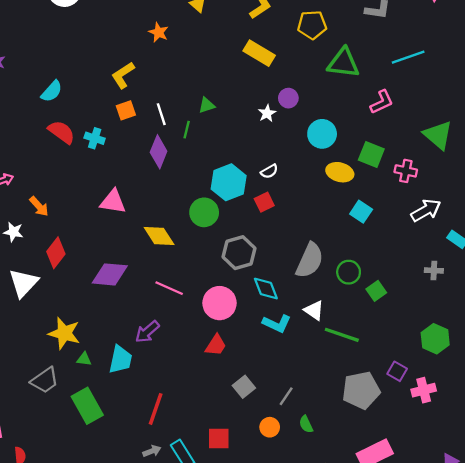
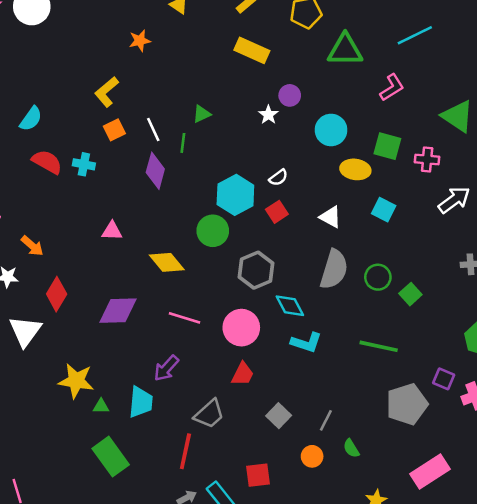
orange star: (159, 32) -> (140, 41), turned -30
pink triangle: (113, 202) -> (112, 231), size x0.7
white triangle: (314, 310) -> (330, 217), moved
gray trapezoid: (45, 380) -> (209, 414), moved

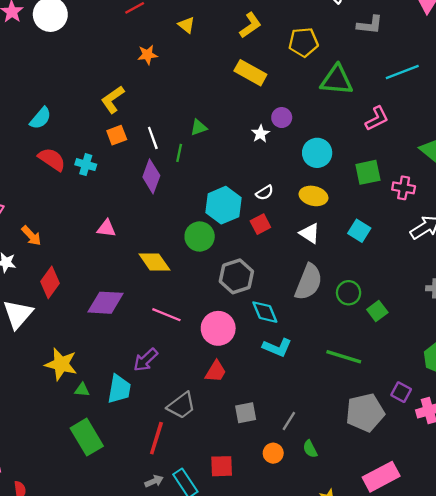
green square: (387, 146) -> (368, 172), turned -32
yellow ellipse: (355, 169) -> (313, 196), moved
gray square: (279, 416) -> (246, 413), turned 30

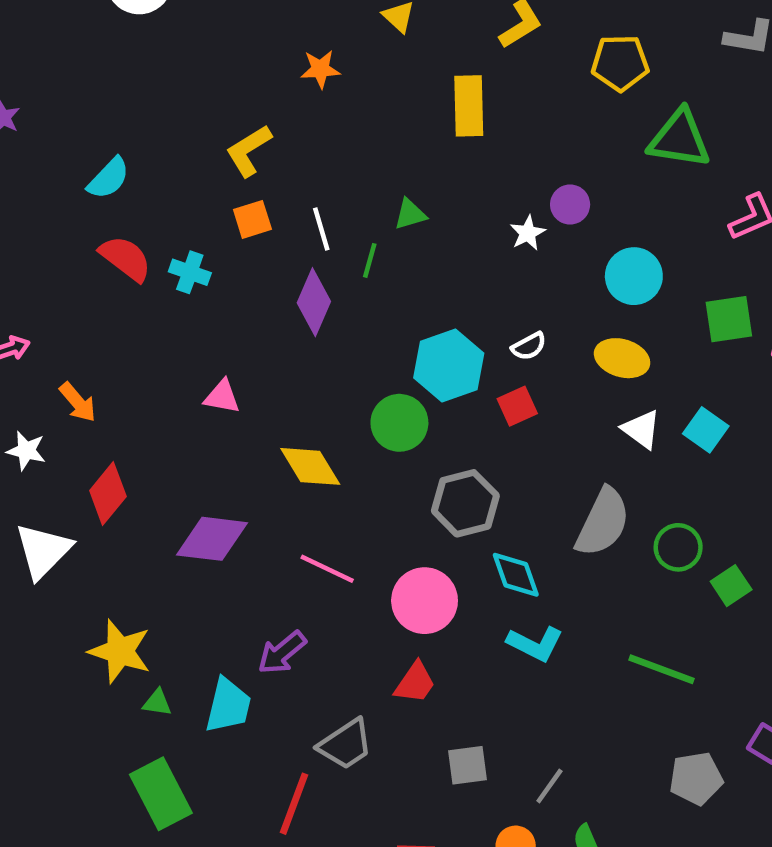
yellow rectangle: (250, 73) -> (469, 106), moved, turned 56
white triangle: (310, 233) -> (641, 429), moved
gray pentagon: (365, 413) -> (696, 778), size x0.7

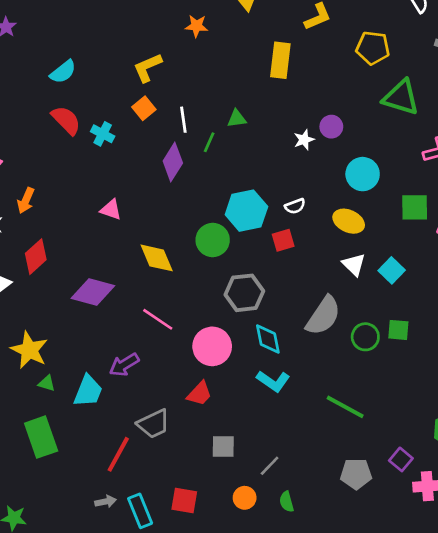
orange square: (252, 219) -> (144, 108), turned -30
orange arrow: (78, 402) -> (26, 200), turned 55
green square: (731, 586) -> (398, 330), moved, turned 30

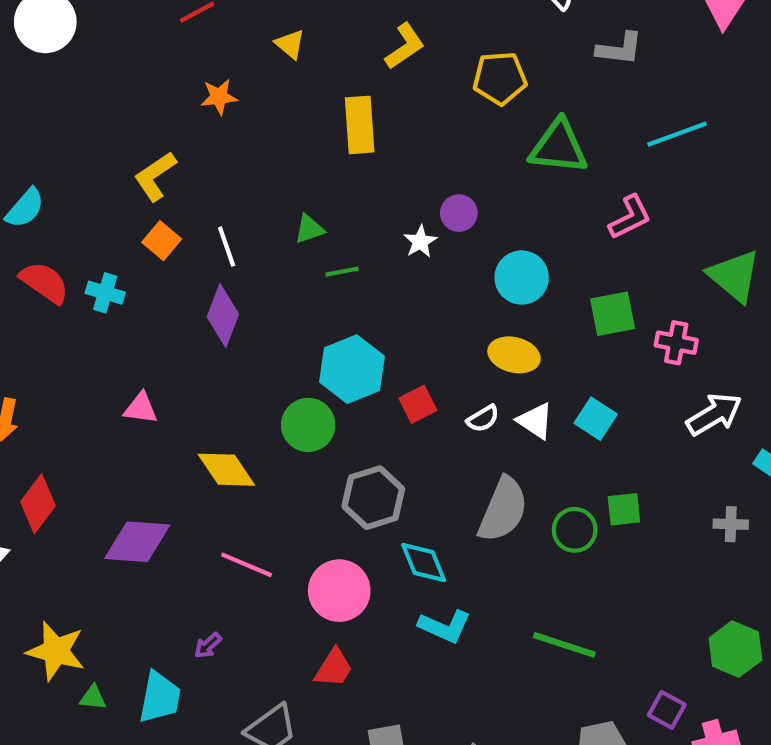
green line: (209, 142) -> (342, 272), moved, turned 66
white semicircle: (295, 206) -> (483, 419), moved
purple arrow: (124, 365) -> (208, 645), size x0.6

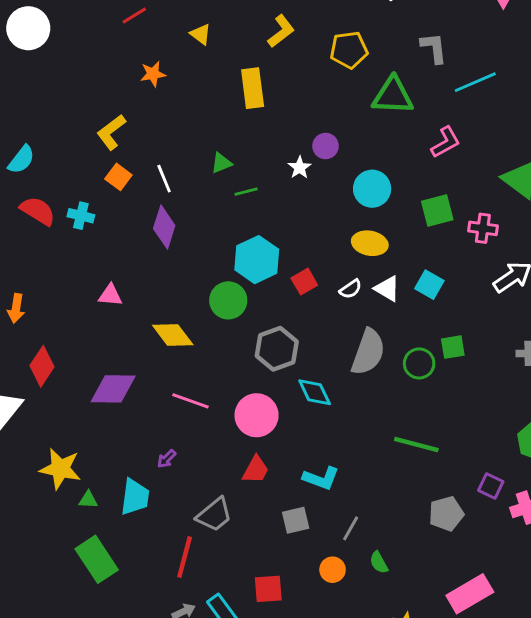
gray L-shape: (620, 49) -> (434, 48), moved, turned -100
cyan L-shape: (445, 626) -> (321, 478), moved

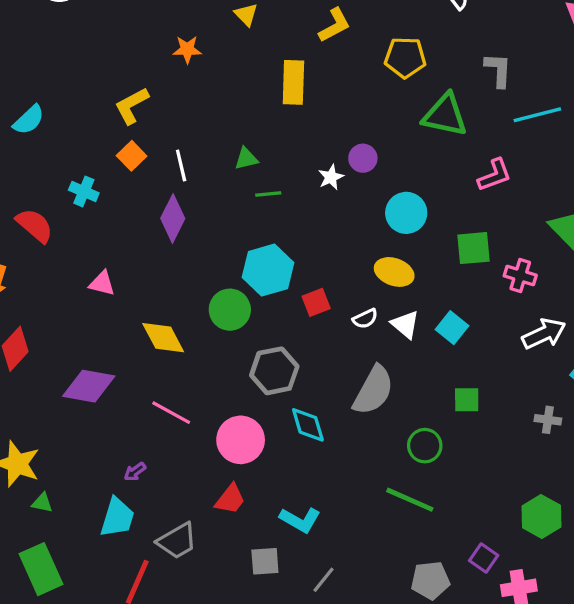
red semicircle: (38, 211) -> (35, 225), moved
green circle: (419, 363) -> (425, 446), moved
cyan trapezoid: (135, 497) -> (117, 517), moved

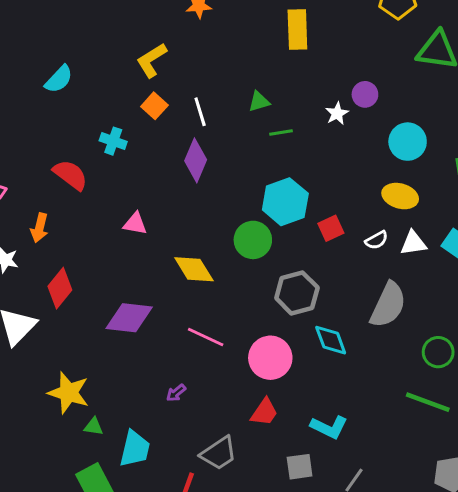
white triangle: (405, 325) -> (413, 243), turned -44
cyan trapezoid: (117, 517) -> (135, 449), moved

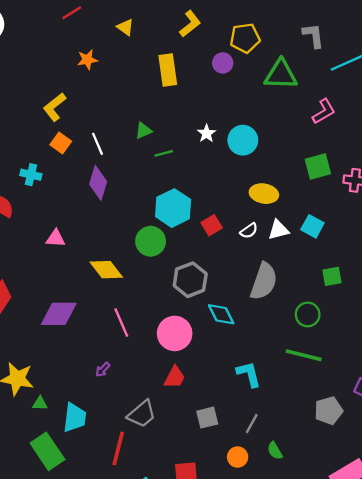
purple circle: (365, 94) -> (223, 63), moved
cyan circle: (408, 142) -> (243, 140), moved
pink line: (206, 337) -> (121, 323), turned 48
cyan L-shape: (329, 427) -> (249, 374), moved, turned -124

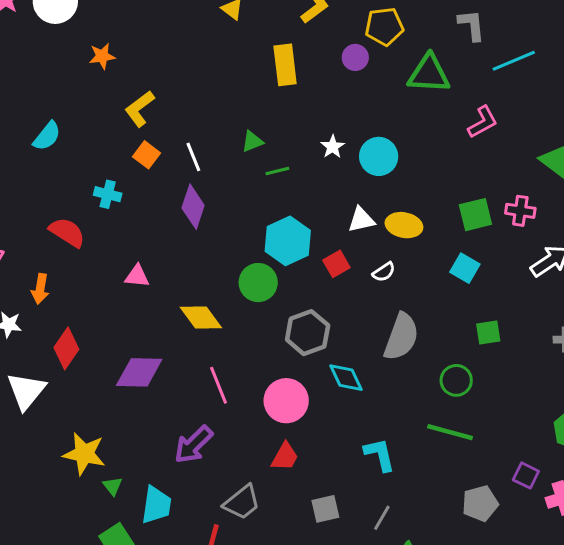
orange star: (87, 60) -> (102, 56), moved
green square: (318, 167) -> (475, 215), moved
white triangle: (278, 230) -> (361, 220), moved
purple arrow: (103, 370) -> (193, 445), size x2.0
green triangle: (40, 403) -> (113, 486), turned 49

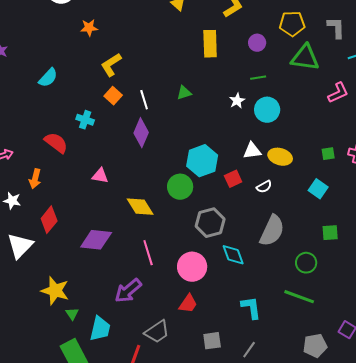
yellow pentagon: (384, 26) -> (292, 24), moved
green line: (277, 171) -> (258, 78), moved
green square: (475, 215) -> (328, 154), size x0.6

